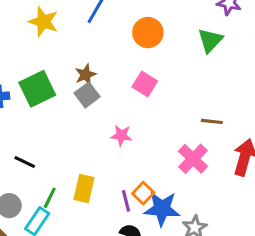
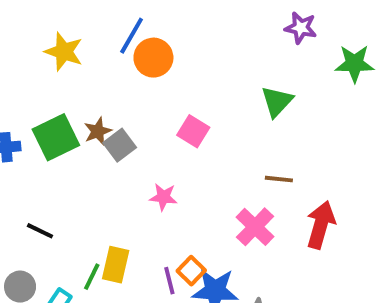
orange circle: (148, 33) -> (153, 58), moved
green triangle: (210, 40) -> (277, 101), moved
brown star: (86, 75) -> (98, 131), moved
green line: (50, 198) -> (92, 277), moved

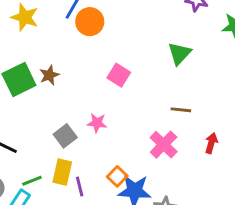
gray square: (120, 145) -> (65, 136), moved
red arrow: (321, 225) -> (211, 143), size x0.6
green line: (92, 277) -> (32, 181), moved, turned 42
purple line: (169, 281) -> (80, 187), moved

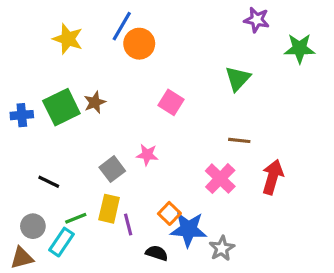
red arrow: (211, 143) -> (273, 177), size x1.5

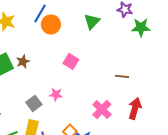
green star: (300, 48) -> (141, 27), moved
green triangle: (238, 79) -> (92, 21), moved
brown line: (239, 140) -> (122, 76), moved

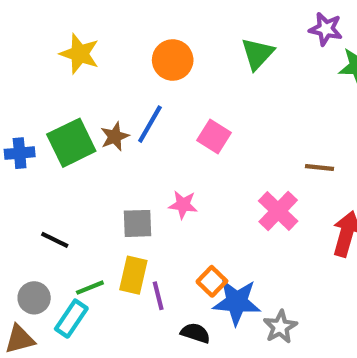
blue line: (40, 13) -> (150, 124), moved
gray square: (34, 103) -> (137, 223), turned 35
pink cross: (102, 109) -> (278, 211), moved

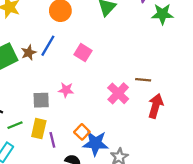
brown line: (320, 168) -> (143, 80), moved
green line: (90, 288) -> (15, 125), moved

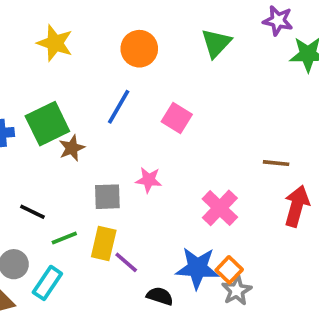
brown star: (29, 53) -> (72, 148), moved
pink cross: (118, 93) -> (220, 208), moved
orange square: (82, 132) -> (229, 270), moved
purple line: (52, 140) -> (126, 262), turned -35

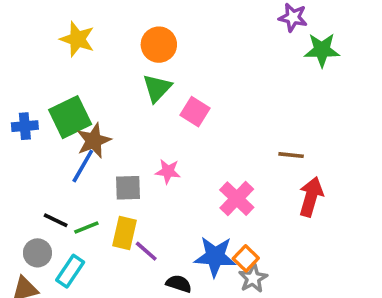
green triangle: (216, 43) -> (157, 88), moved
blue line: (119, 107) -> (83, 166), moved
brown star: (72, 148) -> (94, 141), size x1.4
black line: (32, 212) -> (56, 220), moved

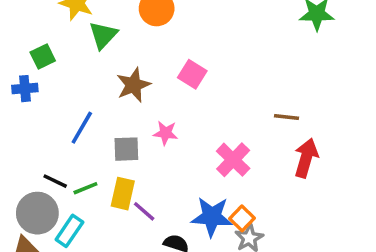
green triangle: (157, 88) -> (103, 35), moved
green square: (70, 117) -> (43, 57), moved, size x0.6
brown star: (94, 141) -> (133, 85), moved
gray circle: (37, 253) -> (37, 213), size x1.5

